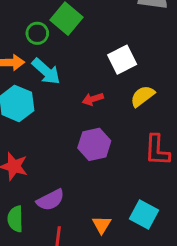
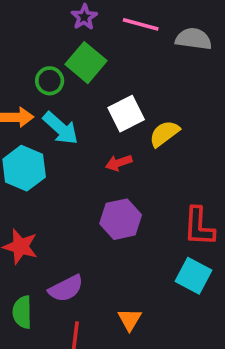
white square: (122, 60) -> (126, 114), moved
yellow semicircle: (143, 96) -> (164, 134), moved
cyan square: (144, 215) -> (193, 276), moved

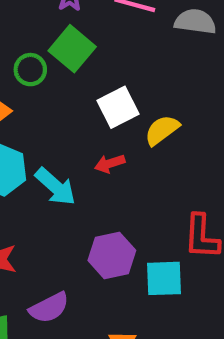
cyan arrow: (61, 128) -> (55, 187), moved
purple hexagon: (121, 219) -> (112, 255), moved
cyan square: (193, 276) -> (164, 278), moved, turned -30

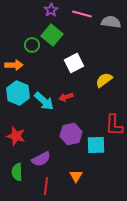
yellow semicircle: (162, 130) -> (104, 80), moved
red arrow: (110, 164) -> (66, 97), moved

